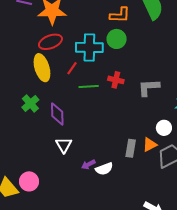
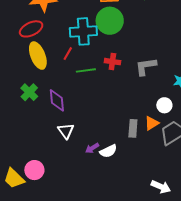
green circle: (117, 39) -> (110, 21), size x1.4
red ellipse: (50, 42) -> (31, 29), moved

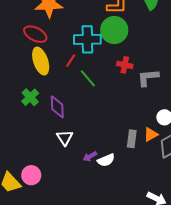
red ellipse: (31, 29) -> (35, 34), turned 50
red cross: (112, 62) -> (125, 65), moved
green line: (86, 70) -> (88, 78), turned 54

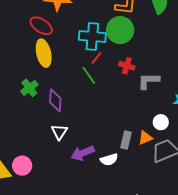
red line: (71, 61) -> (96, 58), moved
purple arrow: (90, 156) -> (83, 153), size x1.6
white semicircle: (106, 160) -> (109, 160), moved

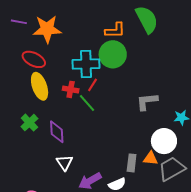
red cross: (127, 66) -> (71, 89), moved
white circle: (161, 122) -> (164, 141), size x1.6
orange triangle: (145, 138) -> (150, 158), turned 35

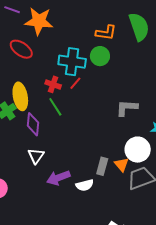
green circle: (113, 54) -> (100, 56), size x0.7
yellow ellipse: (40, 86) -> (20, 96), moved
green line: (87, 103) -> (55, 107), moved
orange triangle: (150, 158) -> (122, 165), turned 35

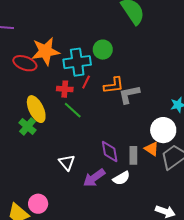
orange star: (39, 21) -> (45, 51), moved
orange L-shape: (106, 33) -> (114, 85), moved
gray L-shape: (127, 108) -> (129, 94), moved
purple diamond: (33, 124) -> (110, 152), moved

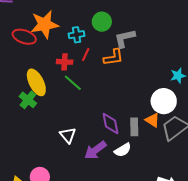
cyan cross: (77, 62) -> (77, 35), size x0.6
gray L-shape: (129, 94) -> (125, 38), moved

